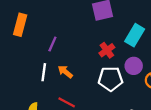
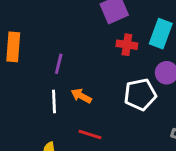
red cross: (107, 50) -> (127, 45), moved, turned -35

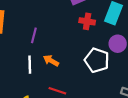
white pentagon: (140, 94) -> (97, 60), turned 30

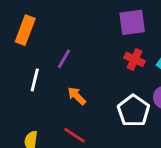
white line: (30, 65) -> (35, 80), moved

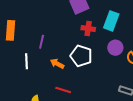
white pentagon: (134, 111) -> (81, 56), moved

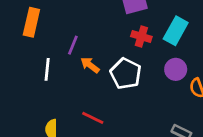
orange arrow: (57, 64) -> (90, 65), moved

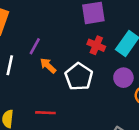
red line: (93, 118) -> (45, 113), turned -30

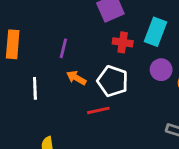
purple line: (35, 46) -> (63, 48), moved
red line: (45, 113) -> (98, 110), moved

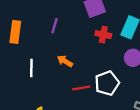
purple line: (63, 48) -> (55, 26), moved
white pentagon: (113, 81) -> (107, 83), moved, turned 30

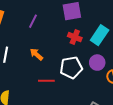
white pentagon: (107, 83) -> (71, 67), moved

